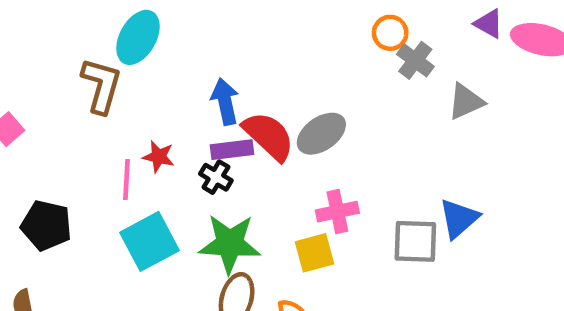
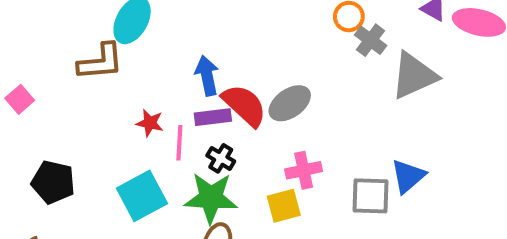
brown L-shape: (101, 86) -> (101, 62), turned 69
gray triangle: (466, 102) -> (414, 76), size x1.5
black cross: (216, 177) -> (221, 158), moved
pink line: (127, 179) -> (179, 143), moved

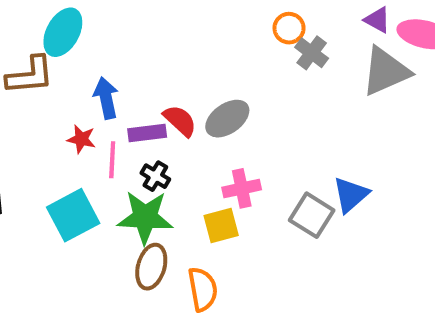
blue arrow: (207, 76) -> (106, 98), moved
gray triangle: (414, 76) -> (386, 71), moved
red semicircle: (244, 105) -> (180, 121), size x0.7
gray square: (371, 196) -> (312, 215), turned 30

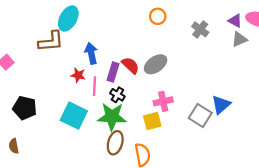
purple triangle: (377, 20) -> (235, 21), moved
orange circle: (289, 28) -> (158, 16), moved
gray triangle: (386, 71) -> (239, 39), size x0.6
purple rectangle: (147, 133) -> (113, 72), turned -66
cyan square: (73, 215) -> (74, 116), turned -36

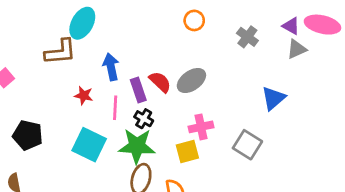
purple rectangle: (113, 72) -> (138, 90), turned -36
red star: (78, 75) -> (84, 96), moved
blue triangle: (221, 105) -> (273, 98), moved

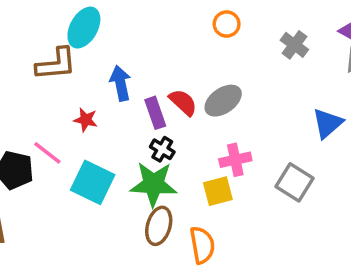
pink line: (115, 108) -> (47, 153), moved, turned -55

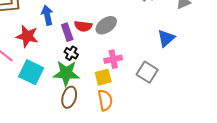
red semicircle: (183, 102) -> (83, 26), turned 144
red star: (86, 120) -> (27, 36), size x1.6
orange semicircle: (202, 245) -> (105, 100), moved

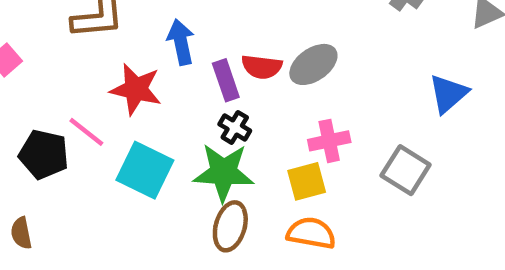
orange semicircle: (105, 100) -> (311, 233), turned -70

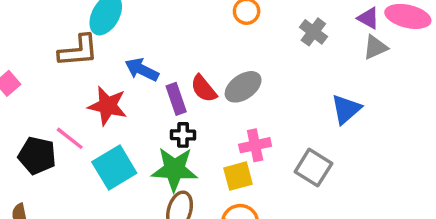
blue arrow: (181, 42) -> (142, 70), turned -52
red semicircle: (262, 67) -> (204, 89), turned 44
black cross: (235, 127) -> (183, 135), turned -30
cyan square: (145, 170) -> (114, 168), turned 33

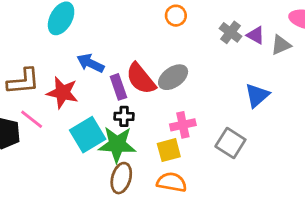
purple triangle: (368, 18) -> (256, 35), moved
brown L-shape: (78, 51) -> (23, 81), moved
red semicircle: (204, 89) -> (141, 79), size x1.4
cyan square: (114, 168) -> (88, 135), moved

